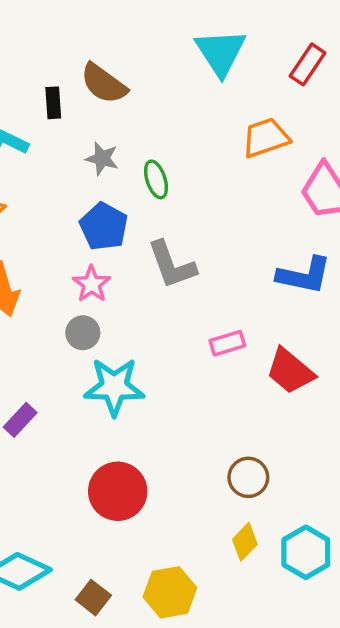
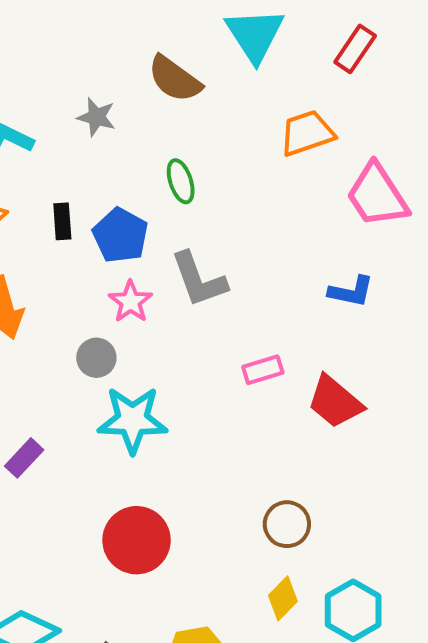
brown semicircle: (104, 84) -> (175, 79), moved
black rectangle: (53, 103) -> (62, 221), moved
gray star: (102, 159) -> (96, 117), moved
blue L-shape: (304, 275) -> (351, 292), size x0.7
pink star: (92, 284) -> (130, 302), moved

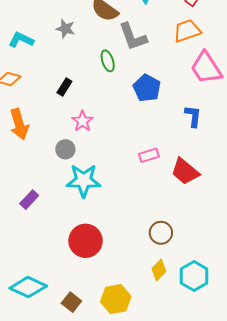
orange trapezoid: (307, 133) -> (187, 31), moved
black rectangle: (62, 221) -> (64, 87), moved, turned 36
blue pentagon: (120, 235) -> (147, 88), moved
gray L-shape: (199, 280) -> (133, 37), moved
blue L-shape: (351, 292) -> (193, 116), turned -95

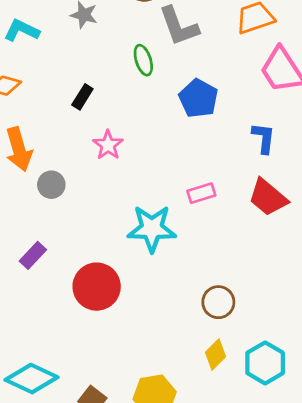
gray circle: (65, 149) -> (51, 185), moved
red trapezoid: (185, 171) -> (268, 197), moved
cyan star: (84, 180) -> (152, 229), moved
red circle: (86, 241) -> (97, 287), moved

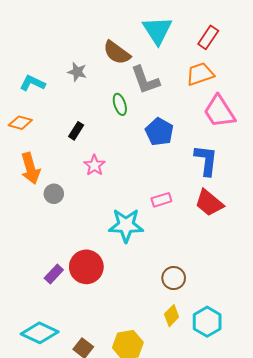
blue L-shape: (264, 138) -> (206, 160), size x1.4
purple rectangle: (33, 255) -> (54, 274), moved

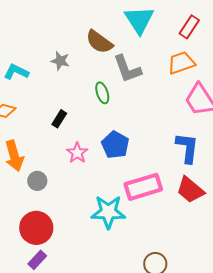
blue pentagon: (159, 132) -> (115, 145), moved
pink rectangle: (161, 200) -> (143, 187), size x1.8
red circle: (86, 267) -> (36, 228), moved

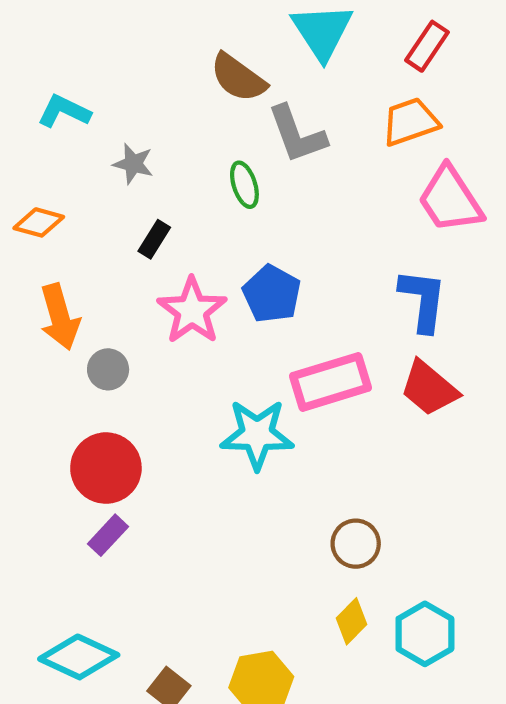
gray star: (60, 61) -> (133, 164), moved
cyan L-shape: (16, 72) -> (64, 111), moved
pink star: (77, 153) -> (192, 311), size x1.5

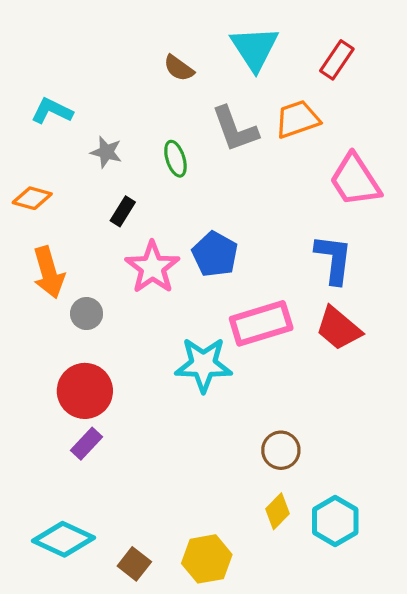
brown semicircle: (238, 78) -> (179, 68), moved, size x0.7
orange trapezoid: (410, 122) -> (297, 119), moved
green ellipse: (244, 185) -> (175, 159), moved

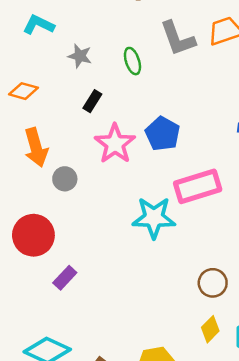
red circle: (85, 391) -> (33, 235), moved

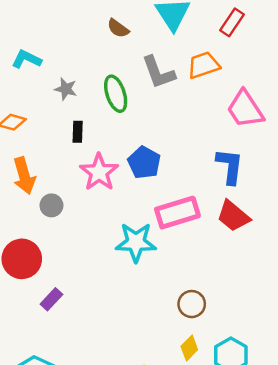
green ellipse: (132, 61) -> (116, 94), size x1.4
black rectangle: (92, 101) -> (78, 132), turned -30

